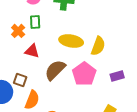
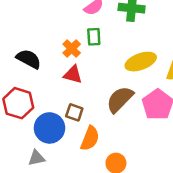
yellow ellipse: (71, 41) -> (141, 62), turned -30
red triangle: (32, 51) -> (73, 75), moved

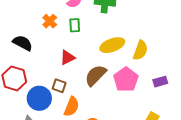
orange cross: (72, 49) -> (50, 21), moved
red triangle: (73, 75) -> (67, 58), moved, turned -42

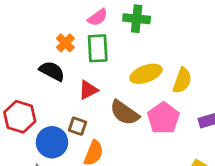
green rectangle: (75, 25) -> (98, 48), size x1.5
black semicircle: (23, 43) -> (52, 71), moved
brown semicircle: (96, 75) -> (124, 113), turned -100

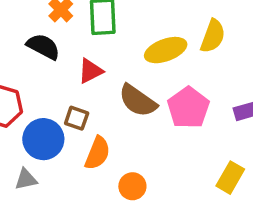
yellow semicircle: (182, 80) -> (213, 36), moved

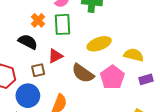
yellow semicircle: (213, 36) -> (134, 55), moved, turned -96
brown square: (77, 118) -> (38, 70), moved, turned -32

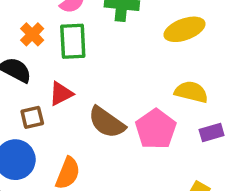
yellow ellipse: (99, 44) -> (185, 29), moved

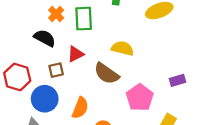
yellow semicircle: (191, 92) -> (123, 48), moved
pink pentagon: (156, 129) -> (140, 98), moved

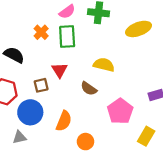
black semicircle: (45, 38) -> (14, 55), moved
red triangle: (76, 54) -> (60, 70), turned -35
brown semicircle: (107, 74) -> (89, 89), size x0.7

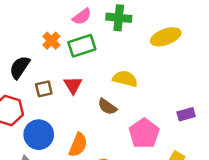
green rectangle: (67, 37) -> (82, 46), turned 75
black semicircle: (14, 55) -> (20, 67), turned -84
brown square: (41, 85) -> (44, 89), moved

